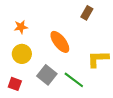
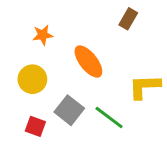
orange star: (21, 27) -> (43, 35), moved
red square: (15, 84) -> (35, 126), moved

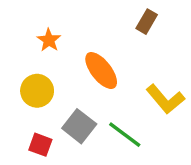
orange star: (43, 35) -> (49, 40), turned -30
yellow L-shape: (144, 87) -> (165, 99), turned -128

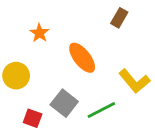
yellow circle: (37, 91) -> (16, 76), moved
green line: (125, 135) -> (101, 110), turned -64

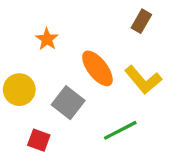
yellow L-shape: (134, 81) -> (143, 80), moved
gray square: (64, 103) -> (68, 103), moved

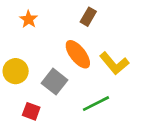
brown rectangle: (141, 21) -> (88, 17), moved
orange star: (47, 39) -> (29, 19), moved

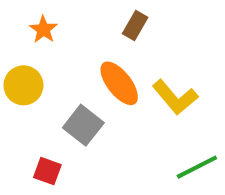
yellow circle: (16, 71) -> (23, 85), moved
green line: (96, 104) -> (197, 167), moved

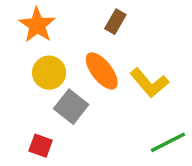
orange star: (43, 29) -> (37, 25), size x1.5
yellow circle: (23, 85) -> (49, 73), moved

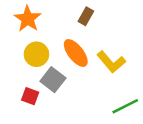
red square: (41, 146) -> (30, 96), moved

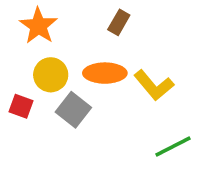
orange ellipse: (76, 53) -> (105, 73), turned -52
red square: (30, 96) -> (21, 106), moved

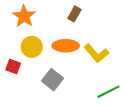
gray square: (73, 110) -> (53, 80), moved

